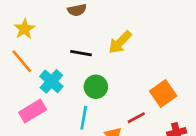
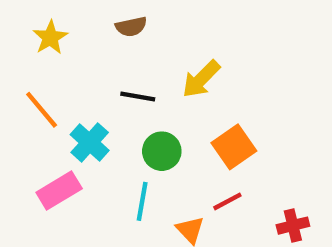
yellow star: (24, 29) -> (50, 38), moved
orange square: (163, 93) -> (234, 147), moved

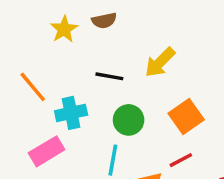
yellow star: (50, 38) -> (64, 29), moved
cyan cross: (90, 142) -> (71, 113), turned 36

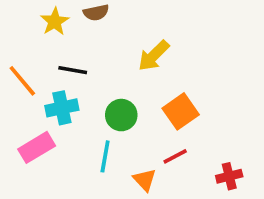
black line: (109, 76) -> (73, 70), moved

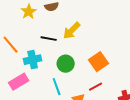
yellow arrow: (154, 56) -> (72, 31), moved
black line: (73, 70) -> (49, 39), moved
cyan line: (105, 156) -> (57, 87), turned -30

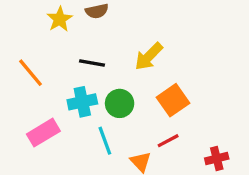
yellow arrow: (72, 31) -> (149, 56), moved
cyan cross: (33, 60) -> (82, 102), moved

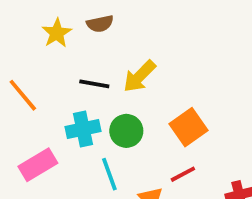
yellow arrow: (149, 56) -> (139, 76), moved

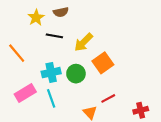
black line: (94, 84) -> (54, 36), moved
orange square: (188, 127) -> (103, 63), moved
cyan line: (109, 174) -> (51, 98), moved

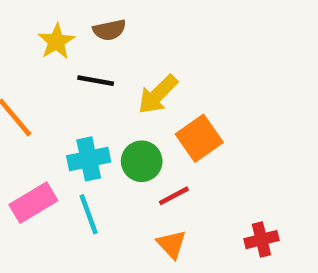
red line: (108, 98) -> (174, 196), moved
red cross: (141, 110) -> (261, 240), moved

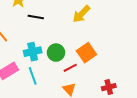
yellow arrow: (158, 94) -> (81, 14), moved
orange square: (199, 138) -> (86, 53), moved

